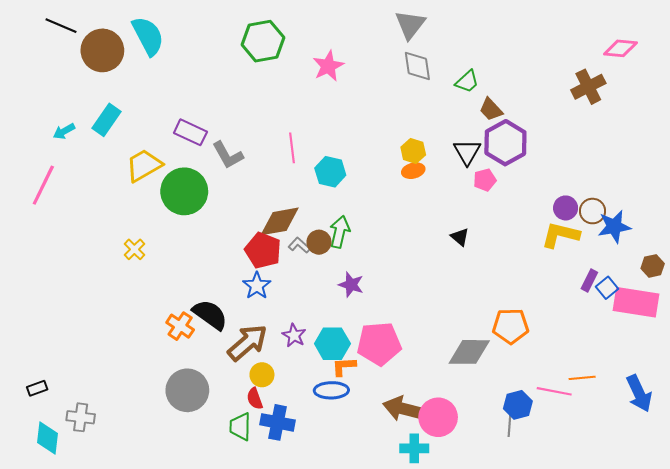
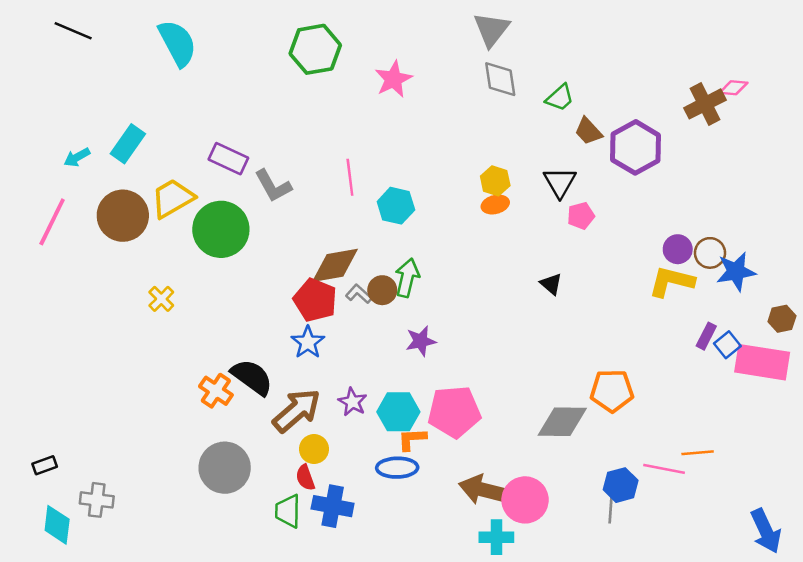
pink diamond: (620, 48) -> (734, 88), moved, size x0.7
brown circle: (102, 50) -> (123, 216), moved
purple hexagon: (505, 143) -> (635, 147), moved
purple star: (351, 285) -> (421, 341), turned -30
blue arrow: (639, 393) -> (766, 531), moved

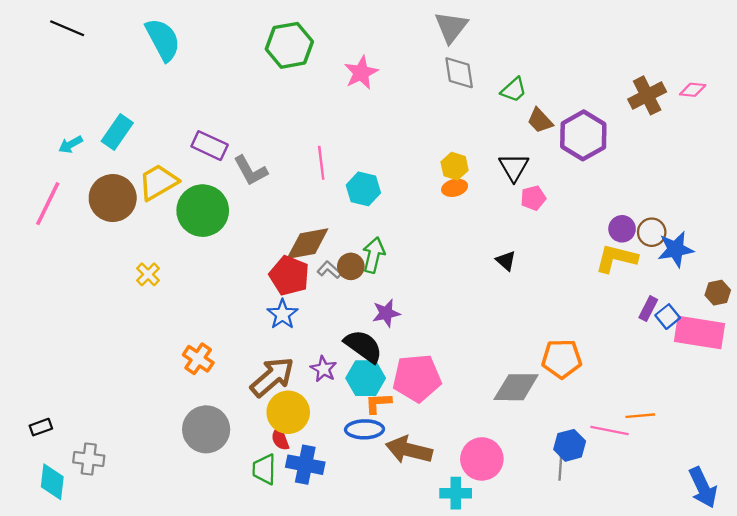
pink diamond: (734, 88) -> (693, 90), moved
black semicircle: (252, 377) -> (363, 346), moved
yellow circle: (314, 449) -> (288, 412), size x1.6
brown arrow: (484, 490) -> (409, 450), moved

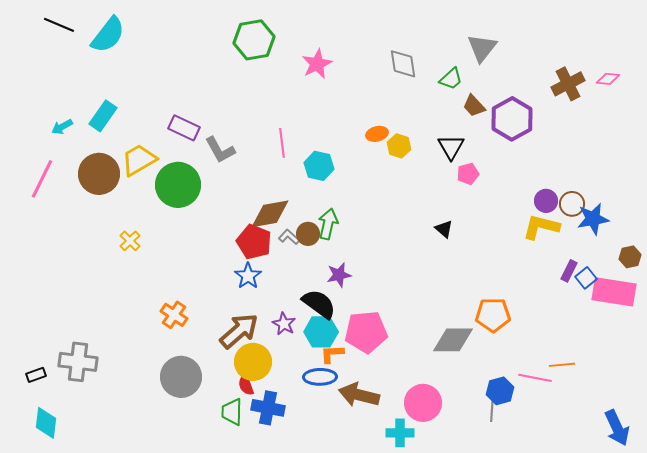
gray triangle: (451, 27) -> (482, 48), moved
cyan semicircle: (163, 40) -> (108, 35), moved, turned 66
orange ellipse: (455, 188) -> (377, 134), moved
gray cross: (89, 459) -> (78, 362), moved, size x1.4

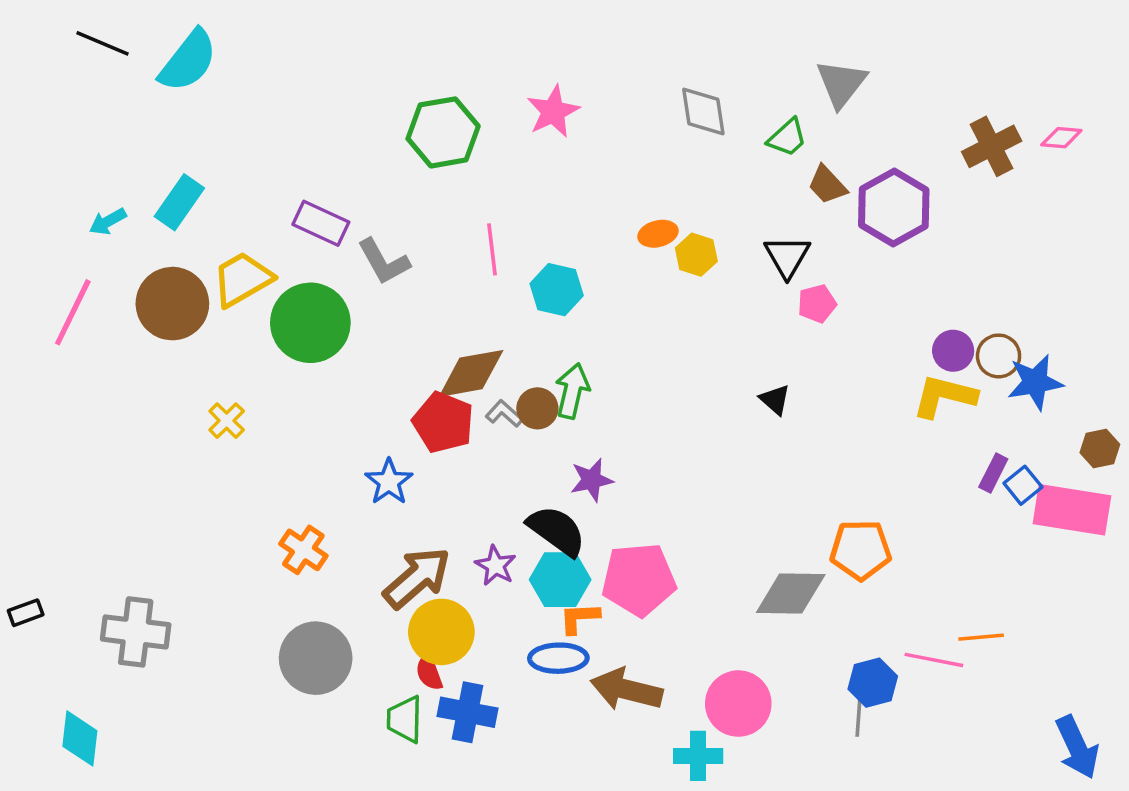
green hexagon: (254, 40) -> (443, 132), moved
blue star: (248, 276) -> (389, 482), moved
black rectangle: (36, 375) -> (26, 613), moved

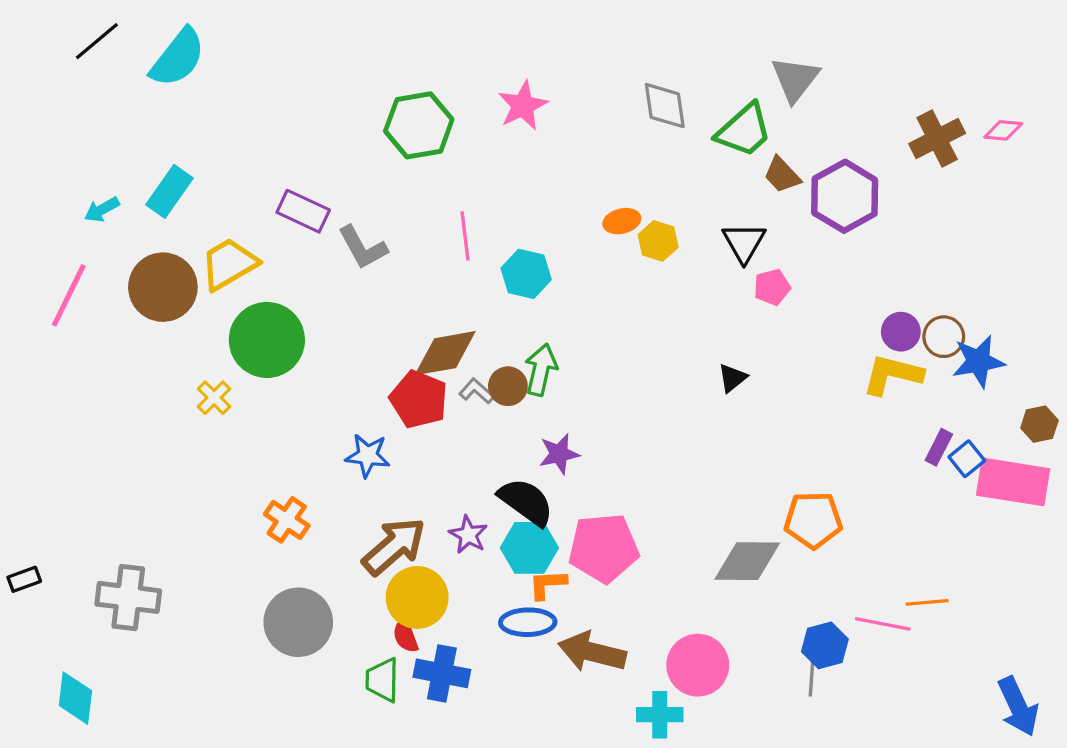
black line: (103, 43) -> (97, 41), turned -63
green trapezoid: (787, 138) -> (744, 130), size x1.5
green circle: (310, 323) -> (267, 340), moved
black triangle: (775, 400) -> (732, 378), turned 40
blue star: (389, 482) -> (368, 455), turned -30

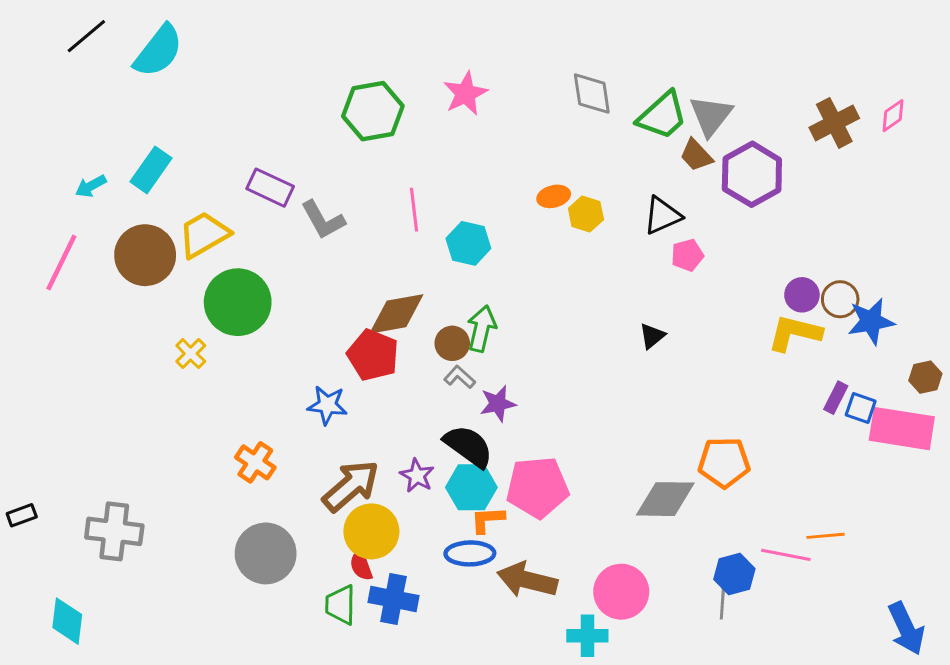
gray triangle: (795, 79) -> (711, 116), moved
pink diamond: (1003, 130) -> (893, 116), turned -40
black triangle: (744, 243) -> (662, 215), turned 36
gray L-shape: (477, 391) -> (460, 377), moved
blue square: (967, 459) -> (861, 408), turned -32

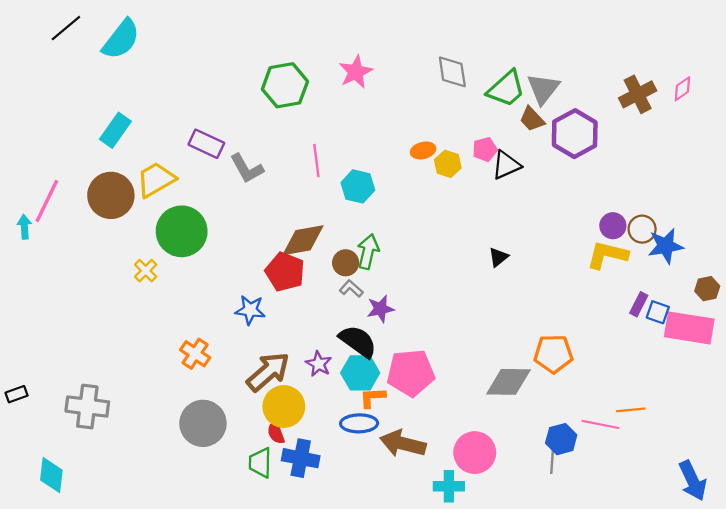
cyan arrow: (91, 186) -> (24, 227), moved, turned 115
pink pentagon: (687, 255) -> (485, 149), moved

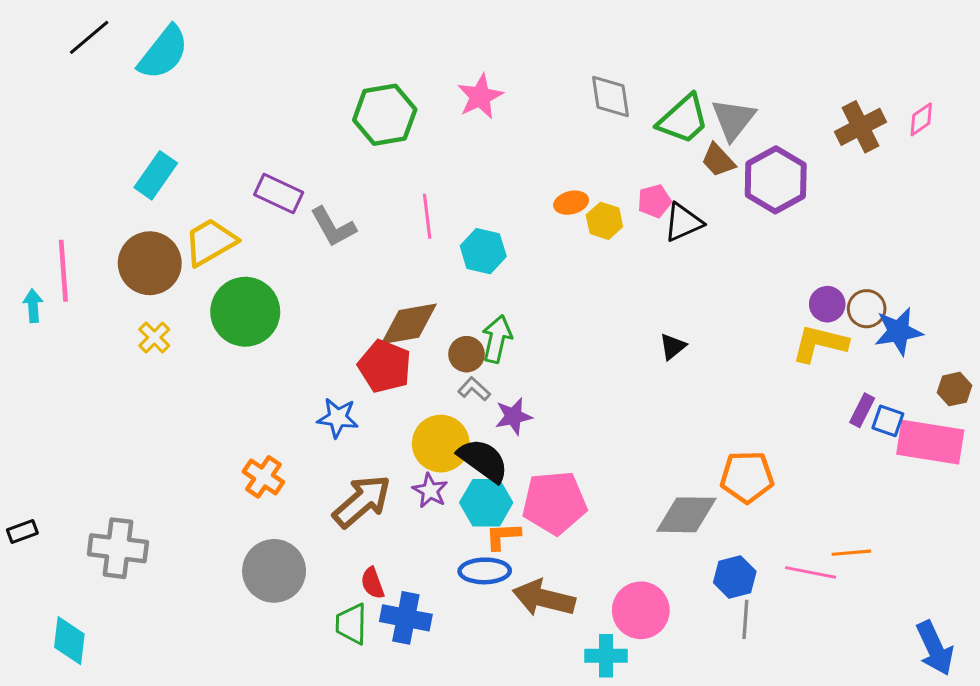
pink line: (47, 201) -> (63, 271), turned -30
yellow cross: (146, 271) -> (154, 337), moved
yellow circle: (284, 407) -> (441, 444), moved
blue hexagon: (561, 439) -> (735, 577), moved

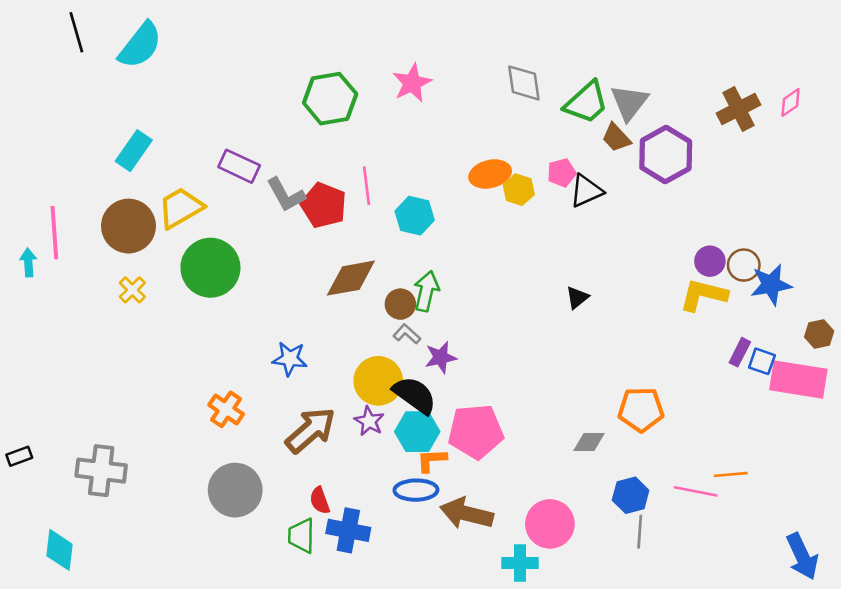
black line: (89, 37) -> (76, 32), turned -66
orange ellipse: (571, 203) -> (490, 174), size x1.4
red pentagon: (385, 366) -> (324, 205), moved
gray diamond: (686, 515) -> (589, 442), size x0.6

